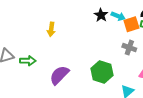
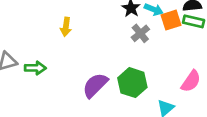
gray cross: (129, 48) -> (140, 33), moved, turned 32
purple semicircle: (59, 75) -> (95, 85), moved

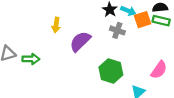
gray cross: (140, 33) -> (117, 30), turned -32
purple semicircle: (95, 85) -> (80, 41), moved

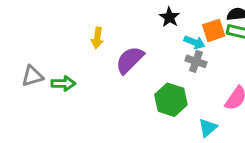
cyan arrow: (128, 11) -> (194, 42), moved
gray cross: (117, 30) -> (196, 61), moved

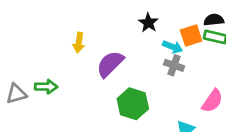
gray triangle: (32, 76) -> (16, 94), moved
green hexagon: (171, 100) -> (133, 104), moved

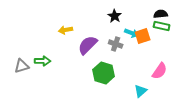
orange square: (191, 36) -> (143, 36), moved
yellow arrow: (79, 43) -> (66, 30), turned 72
gray cross: (174, 65) -> (116, 44), moved

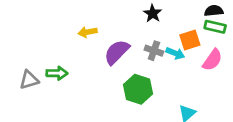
cyan arrow: (132, 33) -> (175, 53), moved
pink semicircle: (160, 71) -> (212, 60), moved

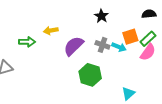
green rectangle: (215, 27) -> (148, 39), moved, turned -56
green arrow: (57, 73) -> (27, 42), moved

